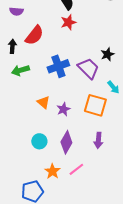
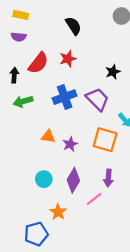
red star: (68, 22) -> (68, 59), moved
black star: (107, 54) -> (113, 72), moved
orange triangle: (43, 102) -> (48, 136), turned -32
pink line: (76, 169) -> (94, 199), moved

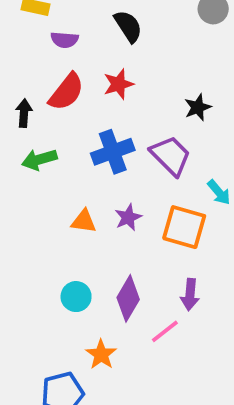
purple semicircle: (19, 37) -> (64, 40), moved
purple star: (70, 144) -> (128, 217), moved

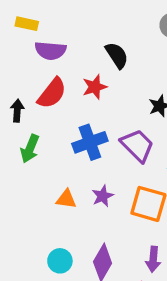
black semicircle: (128, 26) -> (117, 55), moved
purple semicircle: (64, 40) -> (50, 51), size x1.4
green arrow: (39, 159) -> (30, 149), turned -52

